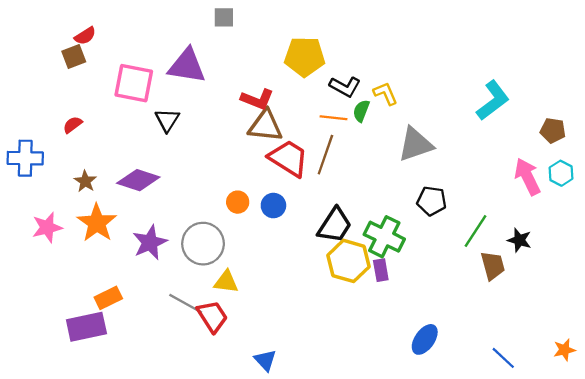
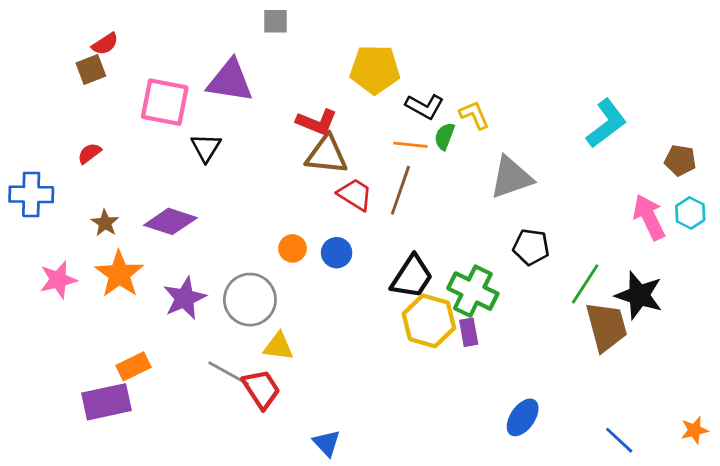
red trapezoid: (288, 158) -> (355, 194), size x0.7
black star: (519, 240) -> (639, 295), size x1.6
brown trapezoid: (493, 266) -> (606, 327), size x1.4

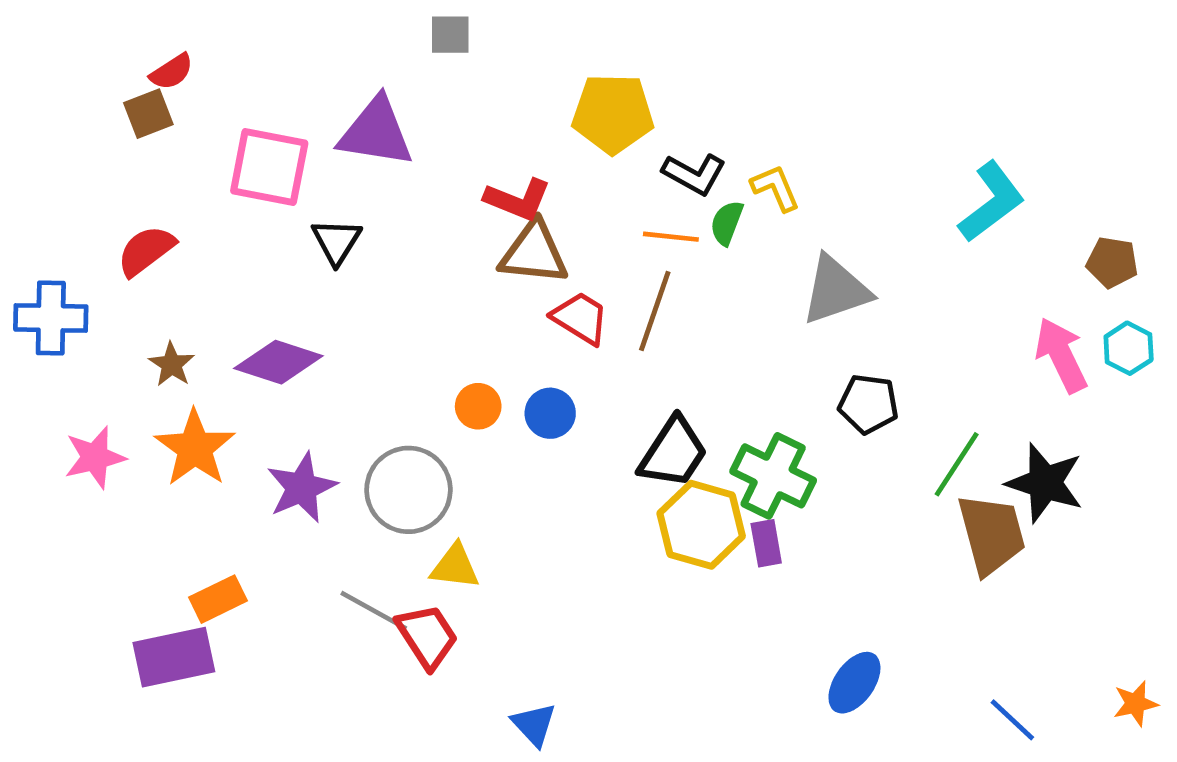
red semicircle: (89, 153) -> (146, 251), size x1.5

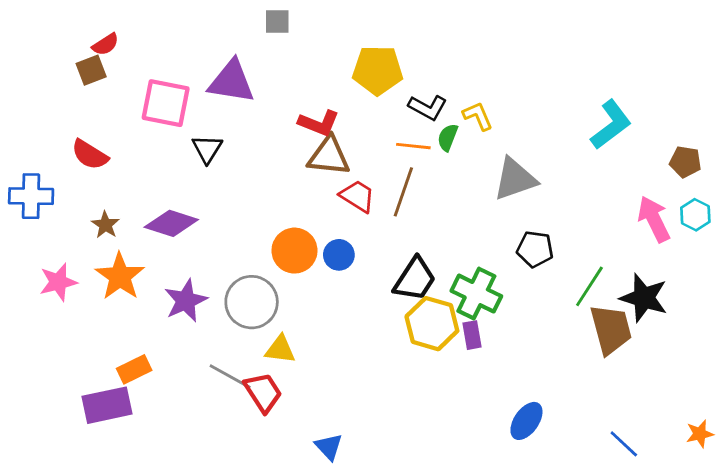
red semicircle: (146, 251) -> (90, 155), turned -111
orange circle: (478, 406) -> (294, 251), size x1.6

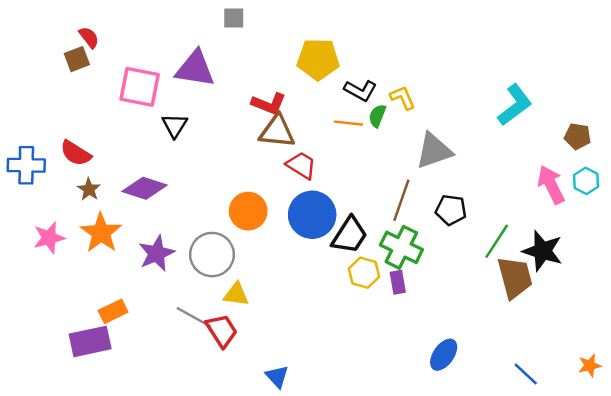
red semicircle: (105, 44) -> (89, 37), turned -95
red semicircle: (90, 155) -> (76, 153), moved
brown line: (403, 192) -> (401, 200), moved
blue circle: (339, 255) -> (312, 215), moved, size x1.8
yellow hexagon: (432, 324) -> (364, 273), size x0.7

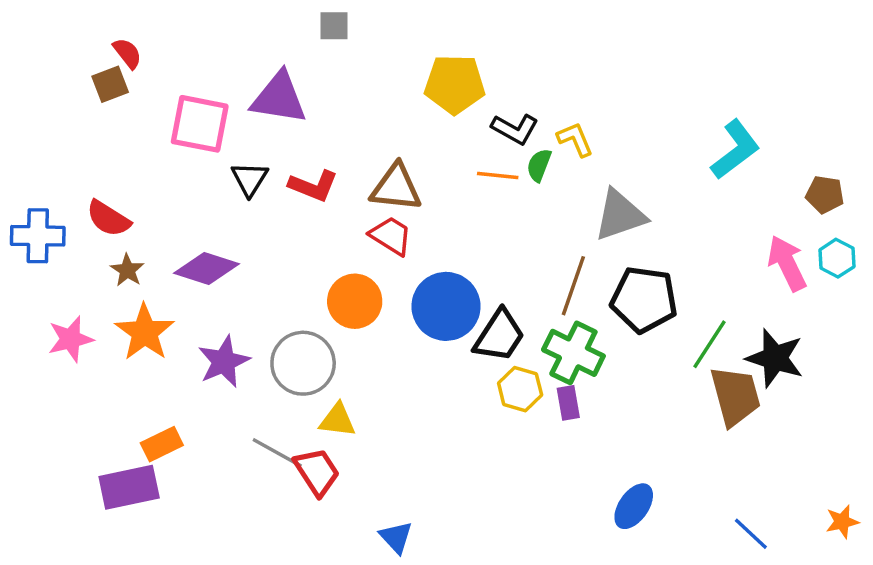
red L-shape: (269, 104) -> (313, 186), moved
red trapezoid: (301, 165) -> (391, 236), moved
black pentagon: (451, 210) -> (644, 299), size x1.5

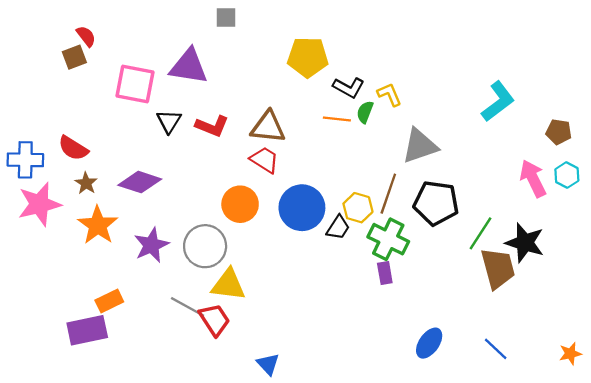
black trapezoid: (499, 336) -> (338, 228), size x0.7
pink star: (71, 339) -> (39, 204), moved, size x1.4
yellow hexagon: (520, 389) -> (358, 208), moved
yellow triangle: (337, 420) -> (228, 285), size x1.4
blue line: (751, 534) -> (496, 349), moved

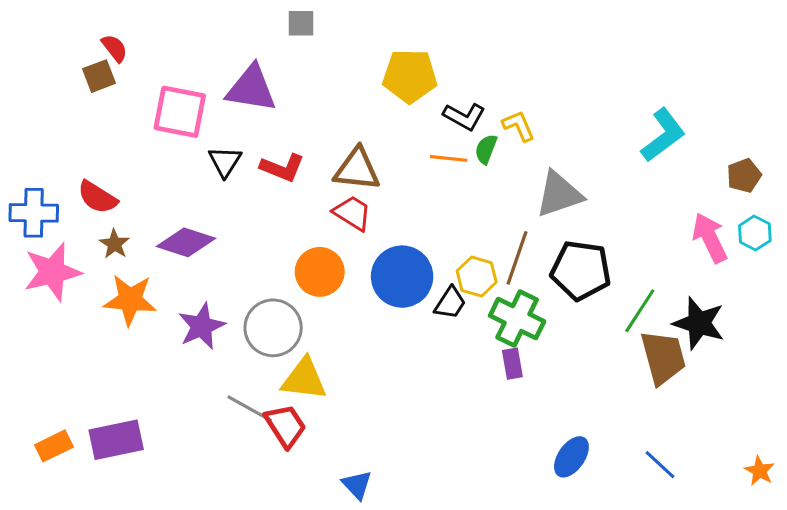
brown pentagon: (559, 132) -> (744, 176), turned -30
orange star: (98, 225) -> (130, 300), turned -30
orange rectangle: (109, 301) -> (54, 446), moved
orange star: (570, 354) -> (760, 471), turned -30

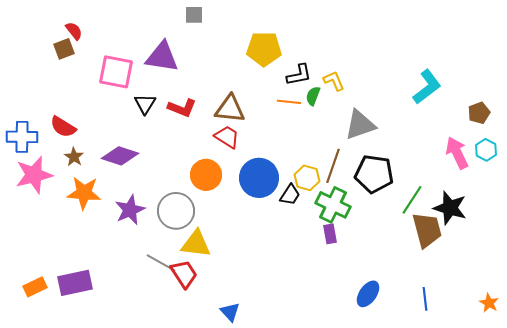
black L-shape: (464, 116) -> (299, 75), turned -40
blue line: (660, 465) -> (425, 299), turned 40

